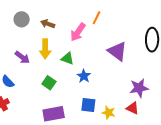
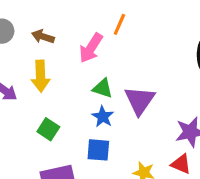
purple triangle: (117, 51) -> (140, 100), moved, turned 30
green triangle: (67, 58) -> (103, 88), moved
blue square: (88, 105) -> (98, 150), moved

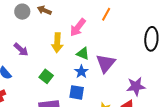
orange line: (119, 24) -> (106, 14), moved
brown arrow: (43, 37) -> (44, 10), moved
yellow arrow: (41, 76) -> (57, 43), moved

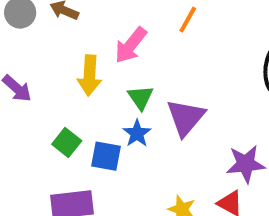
green triangle: (83, 54) -> (140, 98), turned 32
blue square: (77, 92) -> (106, 156), moved

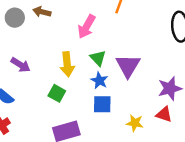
yellow arrow: (89, 75) -> (67, 64), moved
blue square: (106, 156) -> (102, 104), moved

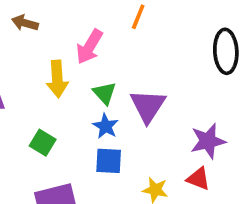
yellow arrow: (67, 64) -> (57, 79), moved

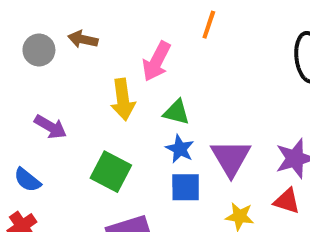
green triangle: (104, 93) -> (176, 112), turned -30
purple triangle: (148, 106) -> (231, 158), moved
green square: (43, 143) -> (111, 172), size x1.4

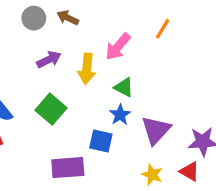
purple arrow: (50, 127) -> (49, 59), moved, turned -70
green square: (111, 172) -> (51, 109), moved
blue square: (186, 187) -> (101, 141), moved

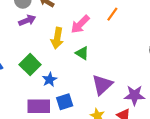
purple arrow: (49, 59) -> (27, 20), moved
blue star: (120, 115) -> (50, 80), moved
blue square: (101, 141) -> (65, 102), moved, turned -35

